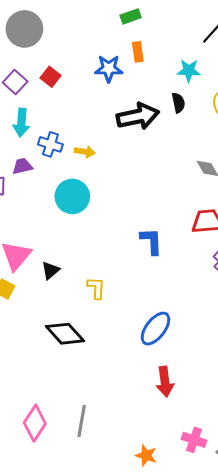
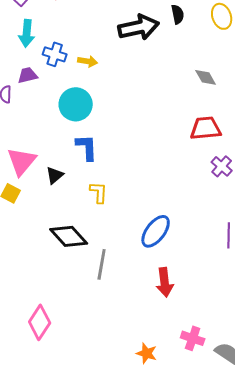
blue L-shape: (151, 241) -> (87, 147), moved
gray line: (82, 421) -> (102, 264), moved

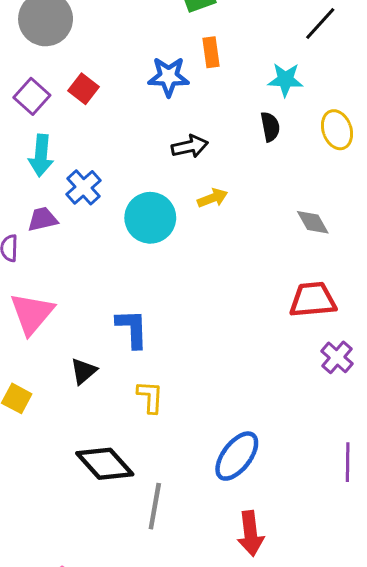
black arrow: (139, 27) -> (190, 146), moved, size x0.6
blue cross: (55, 54) -> (84, 187), turned 30
yellow arrow: (88, 61) -> (213, 198), moved, turned -30
cyan circle: (76, 104) -> (150, 218), moved
pink triangle: (22, 161) -> (32, 313), moved

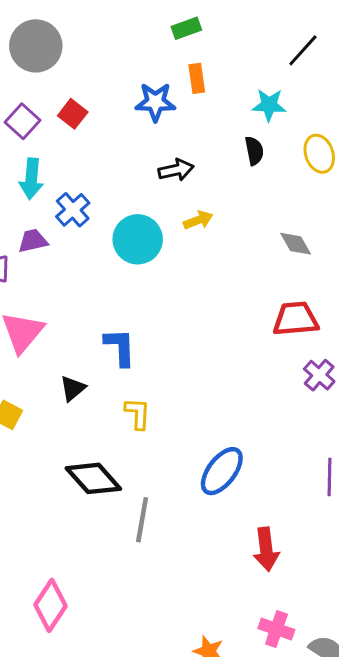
red arrow: (250, 533) -> (266, 549), moved

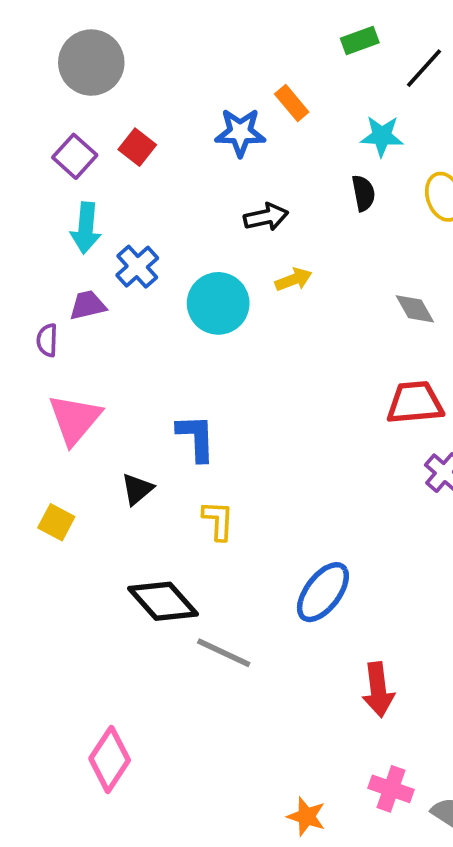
green rectangle: (186, 28) -> (360, 40), moved
orange rectangle: (197, 78) -> (292, 103), turned -32
gray line: (142, 520) -> (224, 653), turned -75

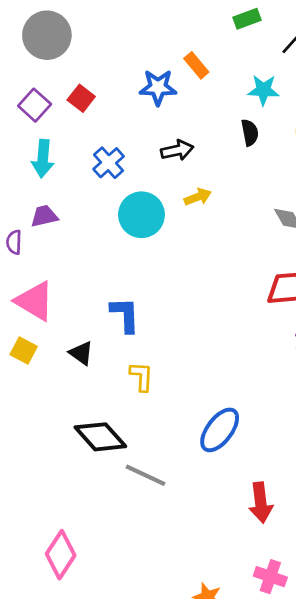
blue cross: (137, 267) -> (109, 163), moved
pink triangle: (75, 419) -> (35, 301), turned -39
black triangle: (137, 489) -> (81, 353), turned -44
yellow square: (56, 522) -> (24, 350), moved

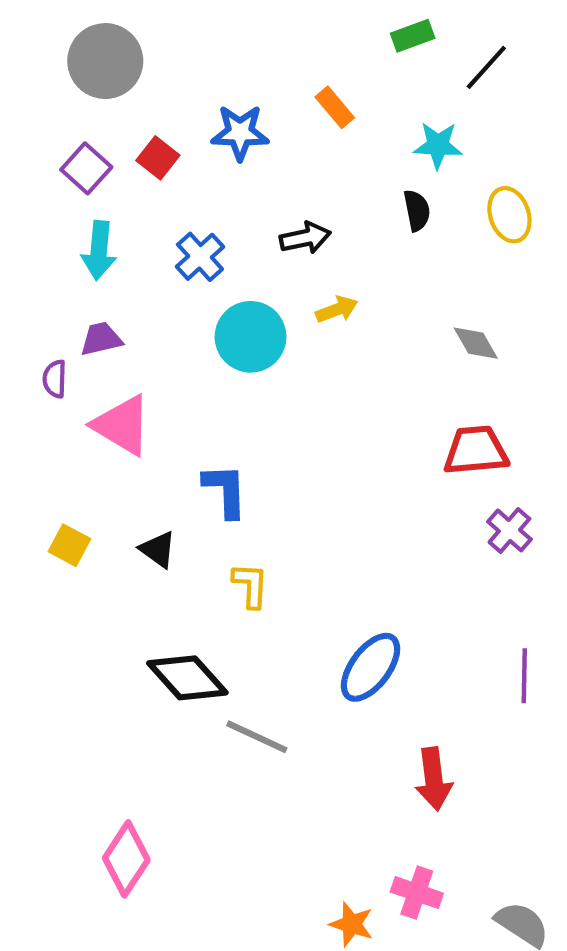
blue star: (158, 87) -> (240, 133), moved
pink triangle: (35, 301) -> (122, 425), moved
pink cross: (270, 577) -> (417, 893), moved

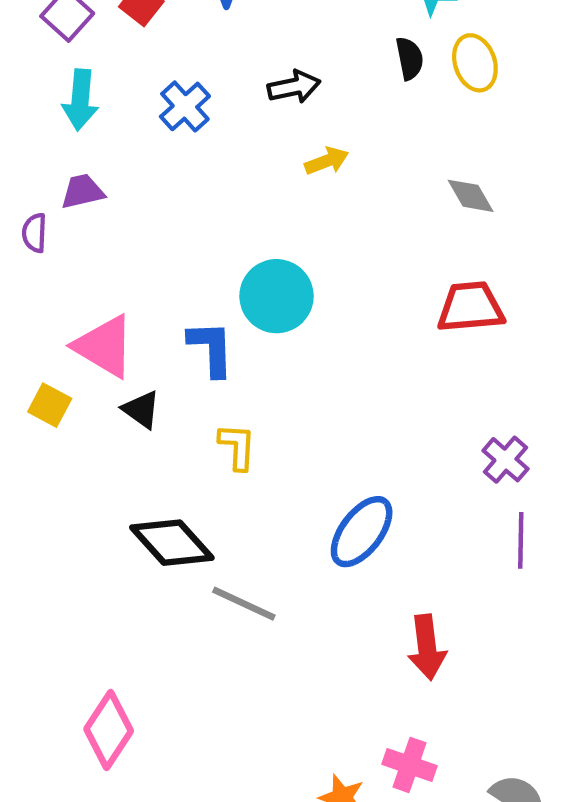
yellow ellipse: (509, 215) -> (475, 63), moved
cyan circle: (251, 337) -> (277, 296), moved
pink triangle: (122, 425) -> (104, 346), moved
purple cross: (509, 530) -> (505, 460), moved

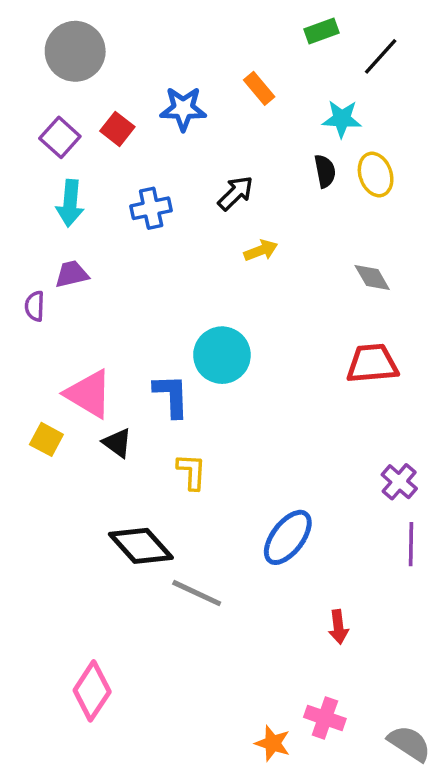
black arrow: (294, 87) -> (235, 193), turned -33
blue cross: (185, 106) -> (151, 208), turned 30
red arrow: (427, 647) -> (338, 627), size x0.7

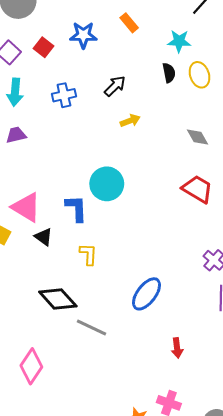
red trapezoid: (372, 364) -> (197, 189), turned 36
pink diamond: (92, 691) -> (31, 366), moved

